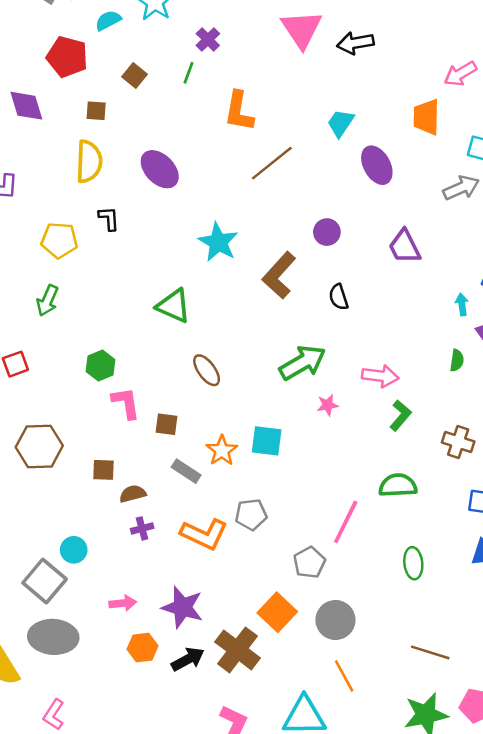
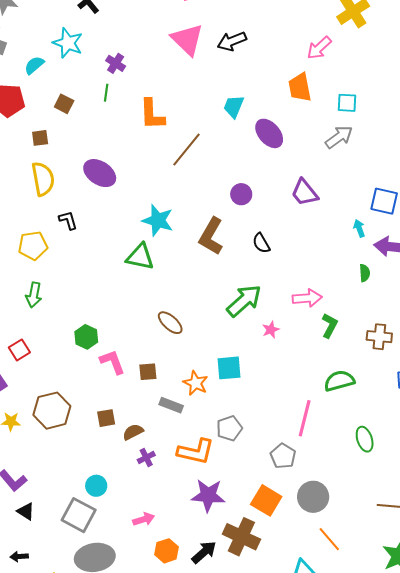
green triangle: (174, 306) -> (140, 257), moved
purple star: (182, 607) -> (208, 495), moved

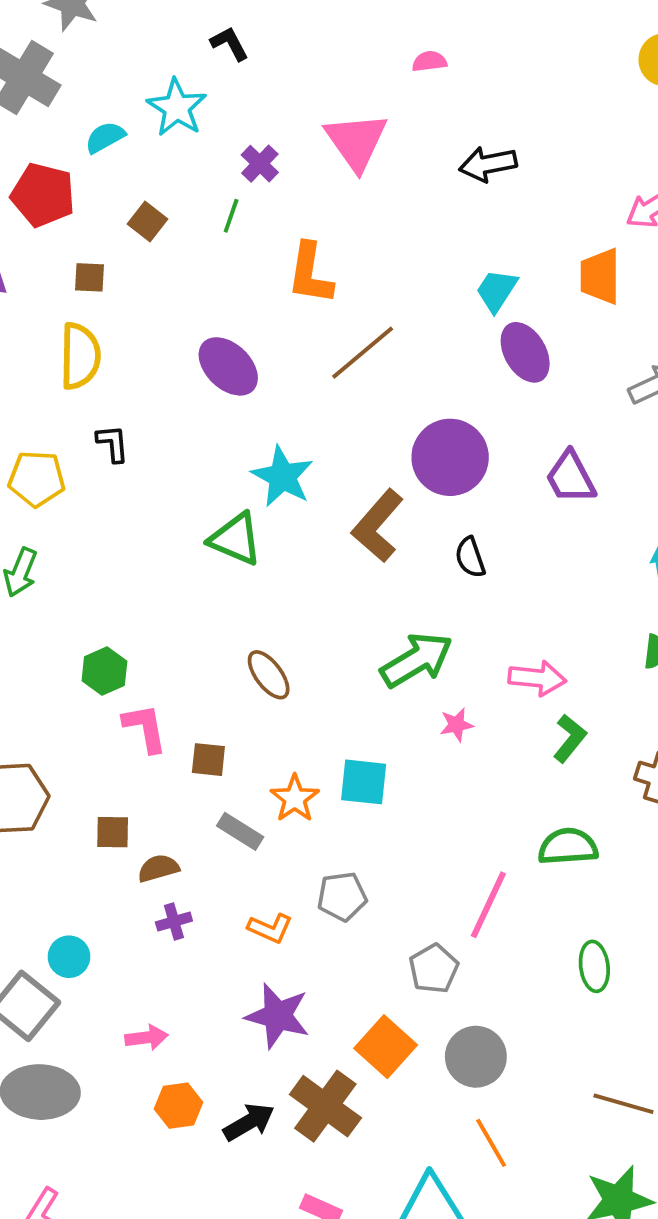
pink triangle: (187, 40) -> (356, 141), moved
cyan trapezoid: (234, 106) -> (497, 290), moved
purple ellipse: (100, 173) -> (228, 366), moved
purple circle: (241, 194) -> (450, 457), size x1.8
orange L-shape: (196, 452) -> (270, 928), size x0.6

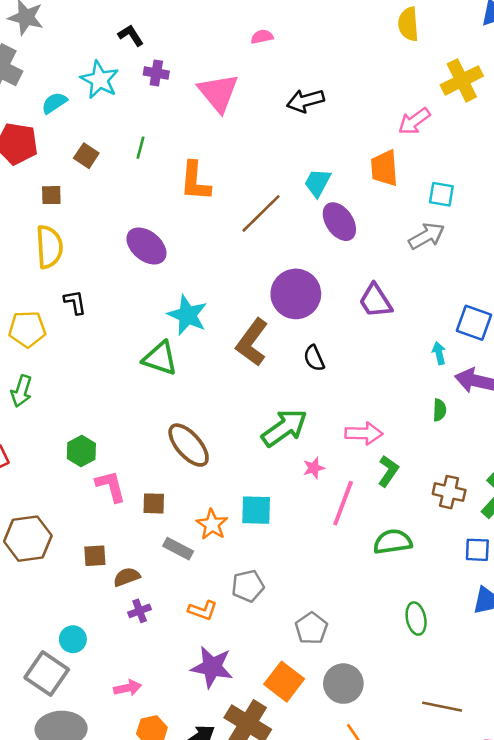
purple cross: (260, 164) -> (156, 73), moved, turned -30
brown line: (363, 353) -> (261, 213), moved
brown ellipse: (269, 675) -> (189, 445), size x1.4
pink line: (488, 905) -> (343, 503), moved

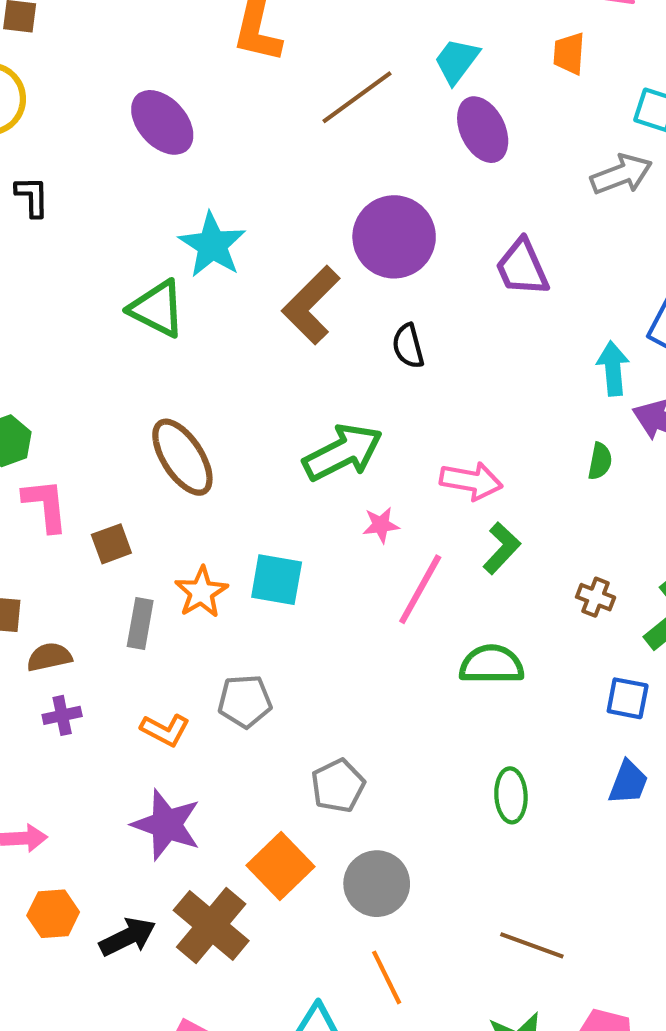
orange trapezoid: (384, 168) -> (569, 53), size x0.7
cyan arrow: (439, 353) -> (613, 369), size x1.4
brown cross: (449, 492) -> (596, 597), size x0.7
brown square: (154, 503) -> (111, 544), turned -30
gray rectangle: (178, 549) -> (140, 623), turned 64

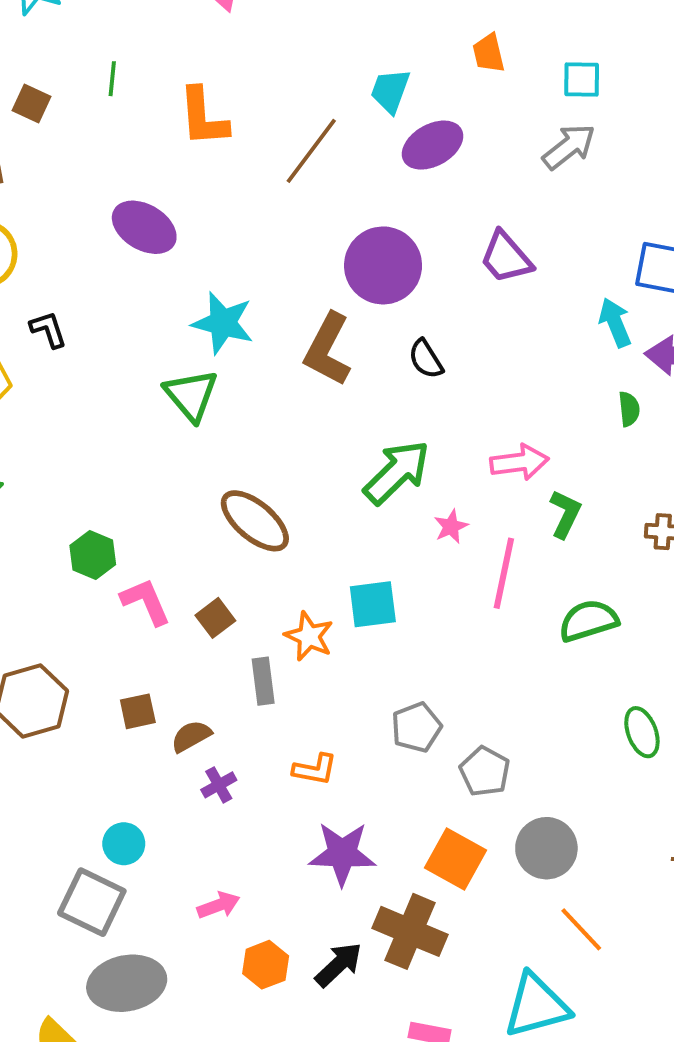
purple ellipse: (483, 130) -> (433, 145), turned -76
green triangle: (157, 309) -> (191, 395), turned 40
gray pentagon: (245, 701) -> (416, 727), moved

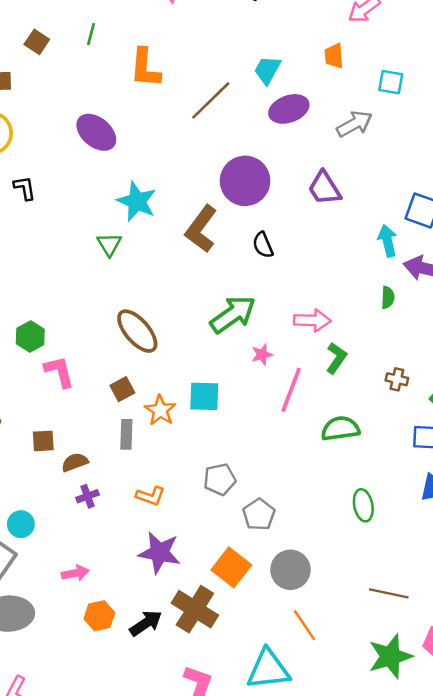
gray arrow: (569, 147) -> (354, 124), moved
green triangle: (191, 395) -> (109, 244), size x0.7
brown square: (215, 618) -> (122, 389), moved

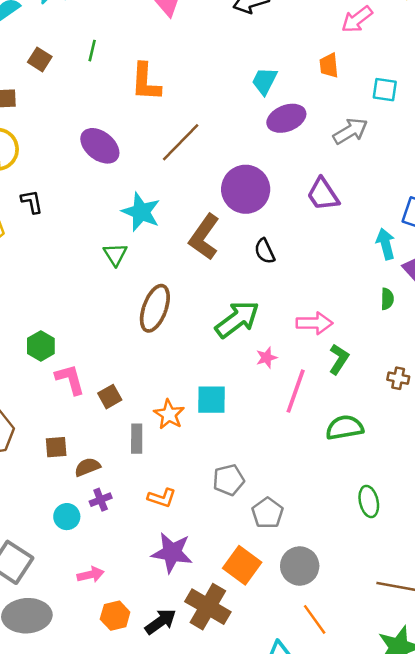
brown line: (211, 100) -> (181, 142), moved
brown ellipse: (137, 331) -> (155, 308), moved, turned 63
brown square: (122, 389) -> (110, 397), moved
cyan circle: (21, 524) -> (67, 517), moved

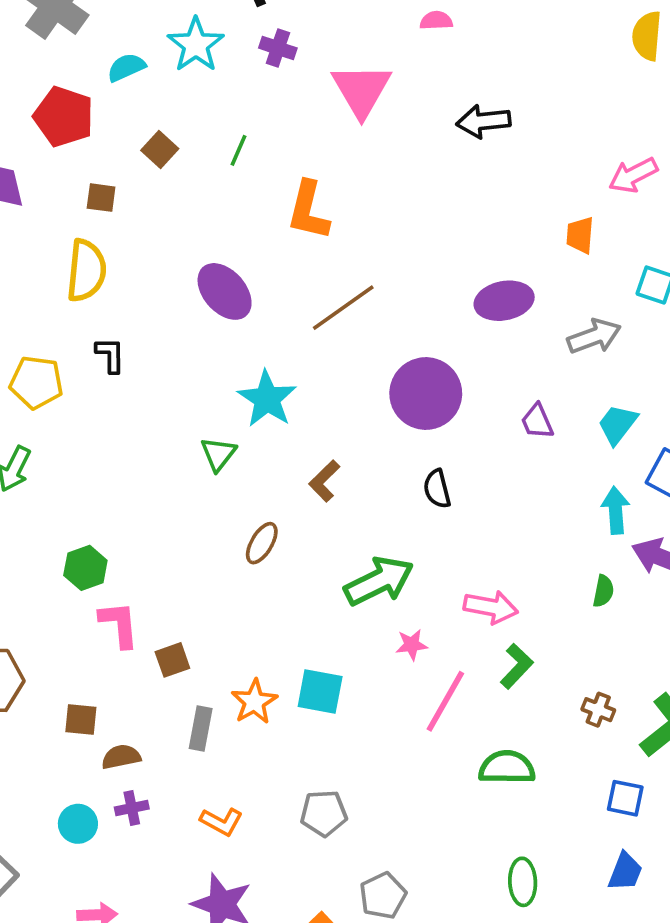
cyan trapezoid: (264, 81) -> (618, 424), moved
purple trapezoid: (323, 194) -> (537, 421), size x0.7
brown L-shape: (204, 237) -> (324, 481), moved, size x0.6
brown ellipse: (155, 308) -> (262, 543), size x0.6
gray pentagon: (267, 513) -> (383, 896), moved

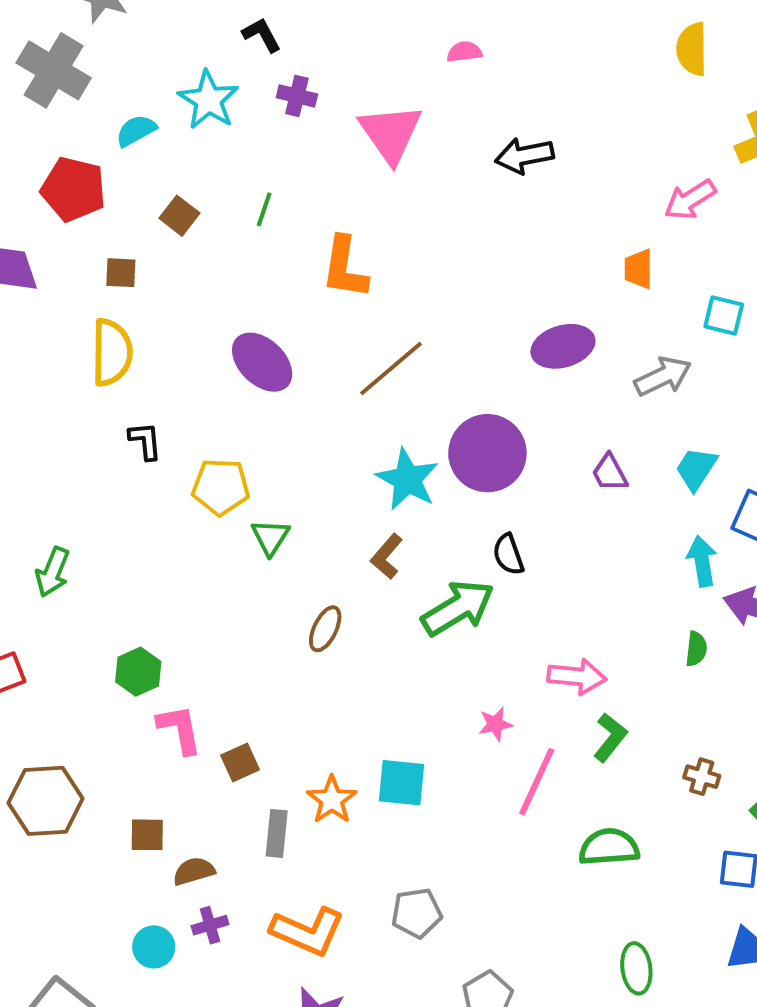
yellow pentagon: (36, 382) -> (221, 487), moved
cyan star: (267, 399) -> (407, 479), moved
green arrow: (379, 581) -> (458, 608), moved
orange L-shape: (221, 822) -> (308, 931), size x1.6

